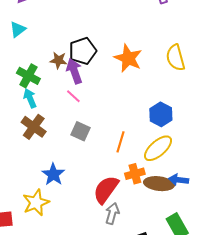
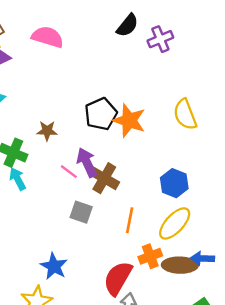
black pentagon: (83, 51) -> (101, 114), moved
purple arrow: (74, 71) -> (87, 162), moved
brown cross: (34, 127) -> (104, 178), moved

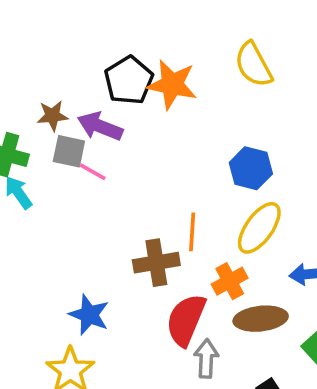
purple arrow: (87, 162) -> (100, 126), moved, turned -36
brown cross: (104, 178) -> (156, 263), moved, turned -32
gray square: (81, 212) -> (69, 151), moved
brown ellipse: (180, 265) -> (261, 319), moved

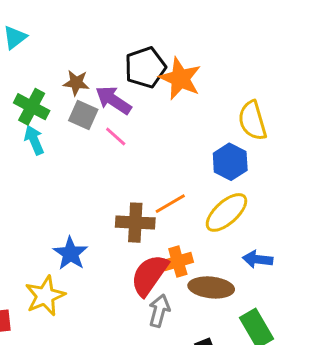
yellow semicircle: (253, 65) -> (252, 121), moved
pink line: (93, 172) -> (116, 136), moved
orange line: (192, 232) -> (170, 204), turned 44
orange cross: (230, 281) -> (178, 262), moved

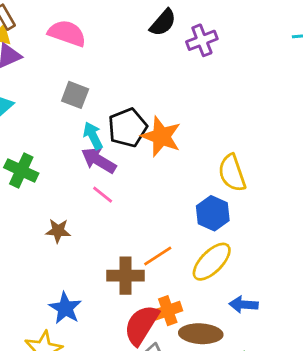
brown star: (76, 83) -> (58, 231), moved
gray square: (83, 115) -> (75, 95), moved
cyan arrow: (34, 140) -> (93, 136), moved

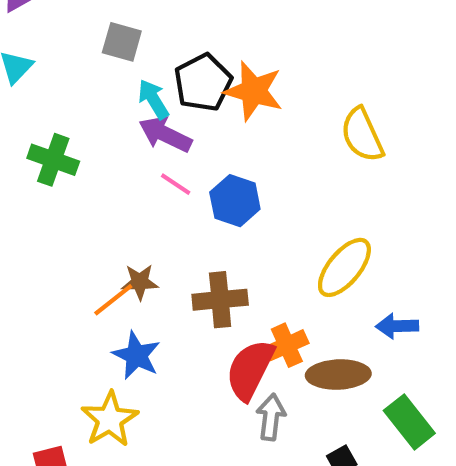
blue hexagon: (213, 213) -> (235, 201), moved
brown star: (58, 231) -> (140, 282), moved
orange line: (158, 256) -> (113, 300), moved

